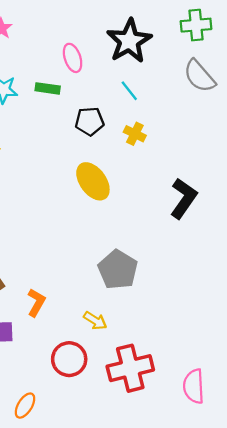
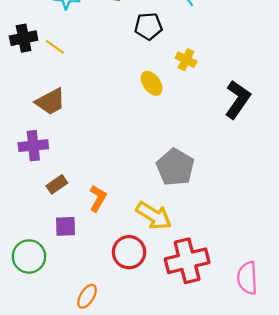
yellow cross: (135, 134) -> (186, 60), moved
yellow ellipse: (93, 181) -> (152, 83), size x0.7
yellow arrow: (95, 321) -> (154, 216), size x1.6

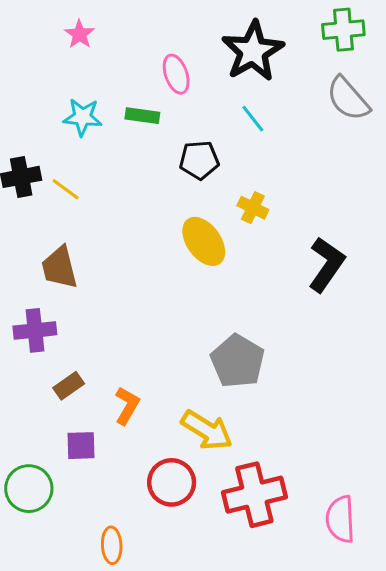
yellow ellipse: (152, 83) -> (204, 241), size x1.4
brown trapezoid: (50, 102) -> (59, 268), turned 104
orange ellipse: (87, 296) -> (112, 545), turned -35

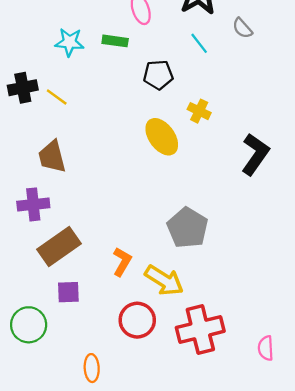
gray semicircle: (348, 99) -> (242, 28), moved, size x0.6
brown rectangle: (69, 386) -> (59, 247), size x1.8
orange L-shape: (127, 406) -> (122, 262), moved
pink semicircle: (340, 519) -> (266, 348), size x0.7

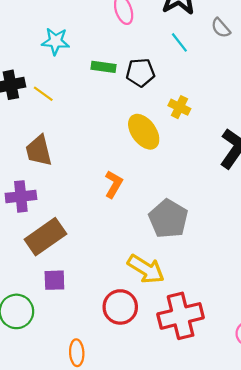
green rectangle: (115, 41) -> (104, 67), moved
orange L-shape: (122, 262) -> (114, 184), moved

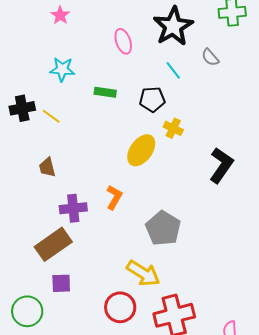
black pentagon: (140, 73) -> (152, 99), moved
yellow ellipse: (144, 132) -> (141, 150), turned 72
brown trapezoid: (39, 151) -> (47, 167), size x0.7
purple cross: (21, 196) -> (73, 208), moved

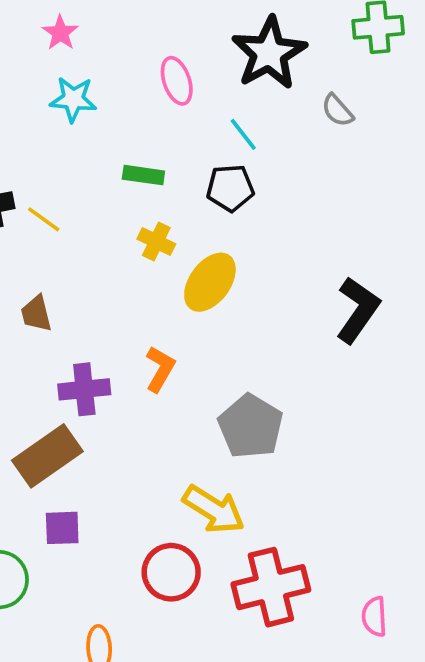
cyan star: (62, 69) -> (73, 99), moved
cyan line: (173, 70) -> (243, 134), moved
yellow cross: (173, 128) -> (156, 242), moved

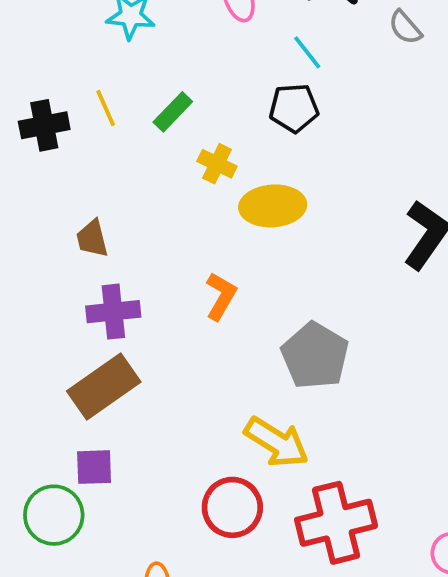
green rectangle: (143, 175) -> (173, 112), moved, turned -54
yellow line: (44, 219) -> (106, 108), moved, turned 30
yellow ellipse: (210, 282) -> (273, 206), turned 50
purple cross: (84, 389) -> (113, 312), moved
purple square: (62, 528) -> (94, 467), moved

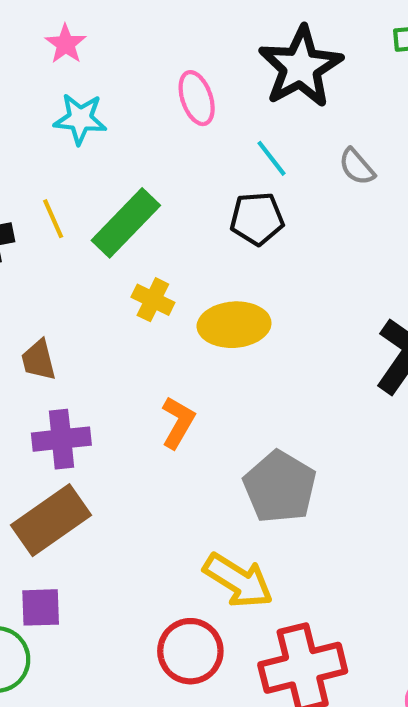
gray semicircle: (405, 27) -> (357, 167), moved
green rectangle: (173, 112) -> (126, 223), size x1.6
yellow cross: (217, 164) -> (153, 300), moved

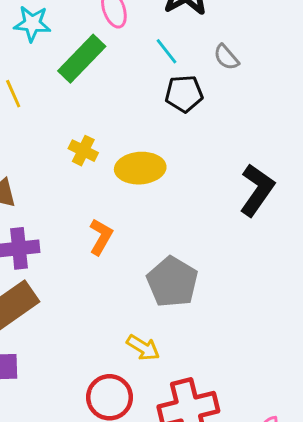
black pentagon: (257, 219) -> (184, 94), moved
green rectangle: (126, 223) -> (82, 59), moved
yellow arrow: (238, 580) -> (143, 348), size x0.7

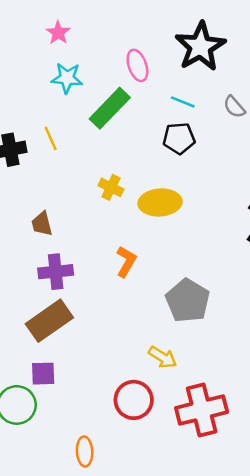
cyan line: (166, 51) -> (183, 102), turned -30
black pentagon: (184, 94) -> (179, 138), moved

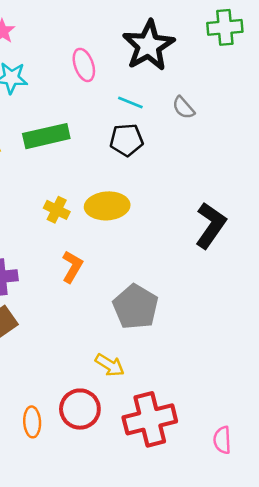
green rectangle: (110, 108) -> (46, 136), moved, turned 33
yellow cross: (111, 187) -> (57, 210), moved
orange ellipse: (85, 452) -> (32, 422), moved

